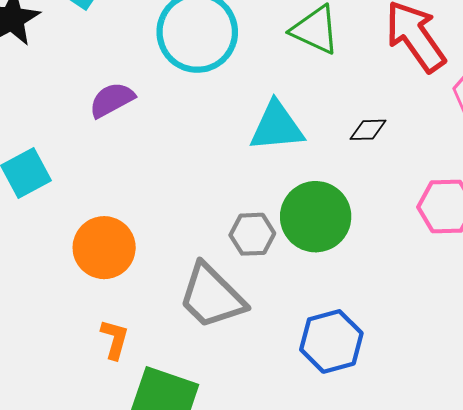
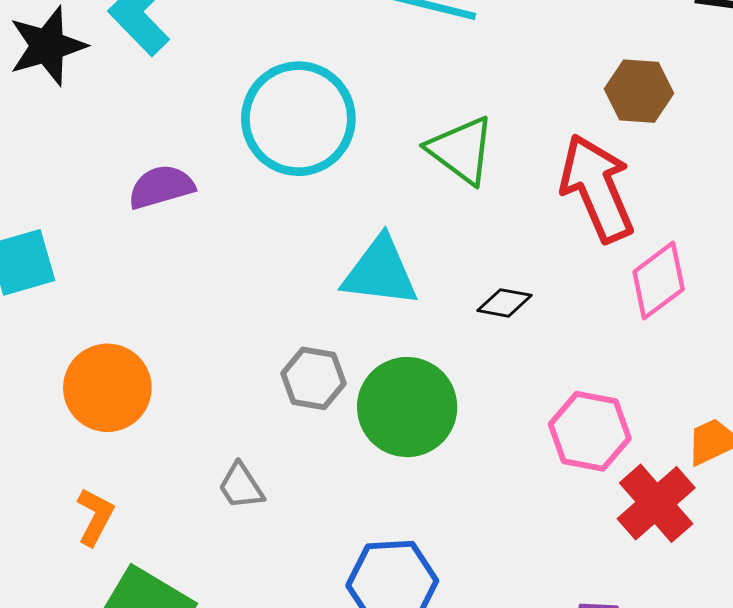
gray hexagon: (252, 234) -> (313, 378), moved
gray trapezoid: (212, 296) -> (241, 486), size x0.5

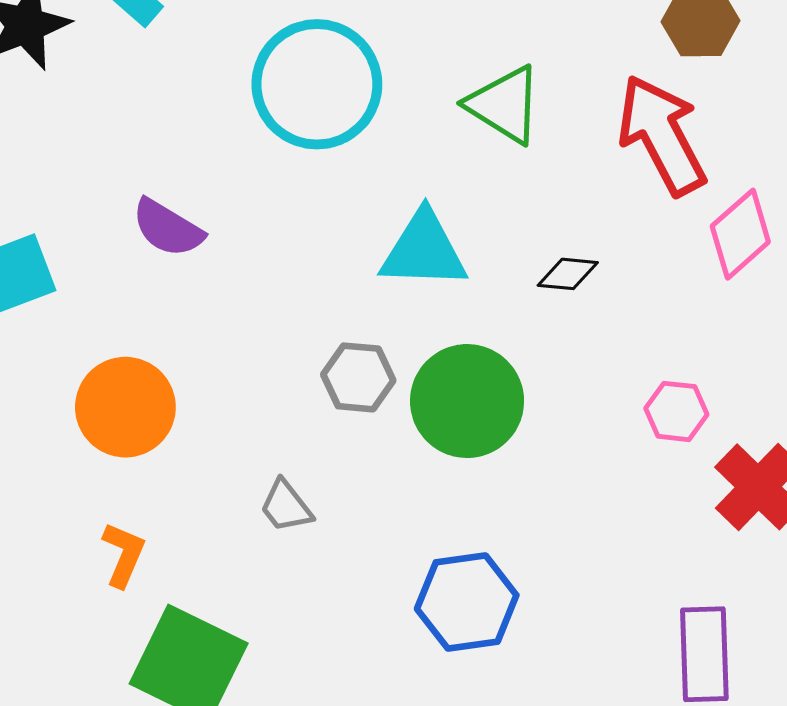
purple semicircle: (161, 187) -> (168, 228), moved, turned -128
pink hexagon: (590, 431) -> (676, 411), size x0.7

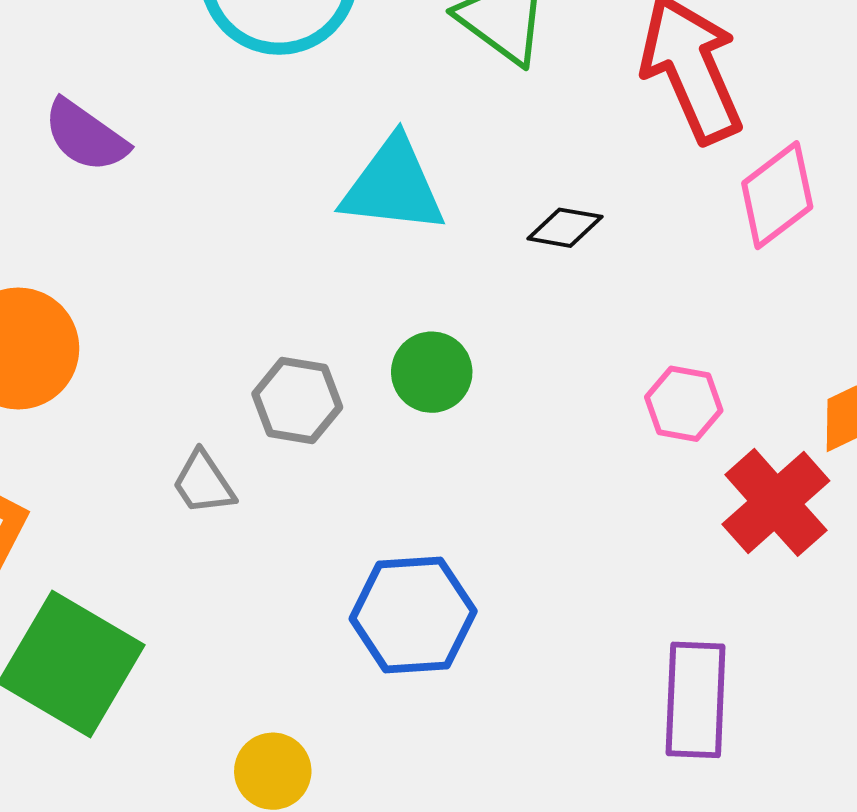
gray hexagon: (358, 377) -> (297, 400), moved
green circle: (467, 401) -> (432, 372), size x0.6

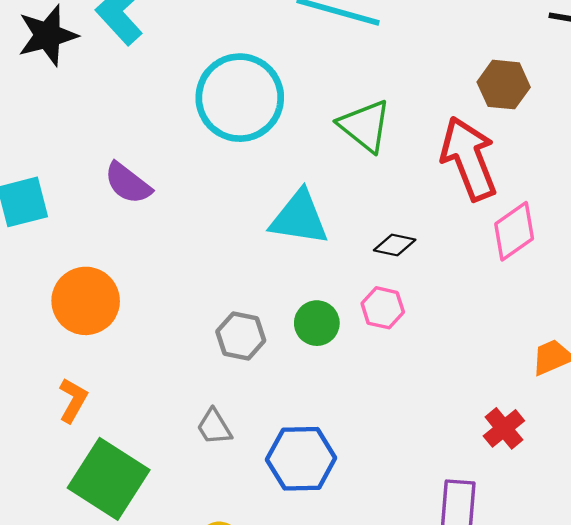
pink hexagon: (684, 404) -> (383, 308), moved
gray trapezoid: (203, 483) -> (214, 427), moved
red cross: (776, 502) -> (504, 428), moved, size x0.7

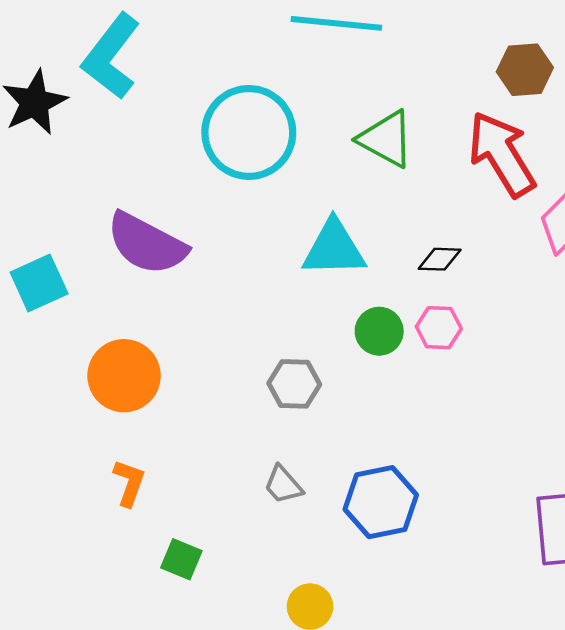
purple semicircle: (128, 183) -> (147, 244), size x1.5
green circle: (317, 323) -> (379, 331), moved
green square: (109, 479) -> (181, 559), size x0.5

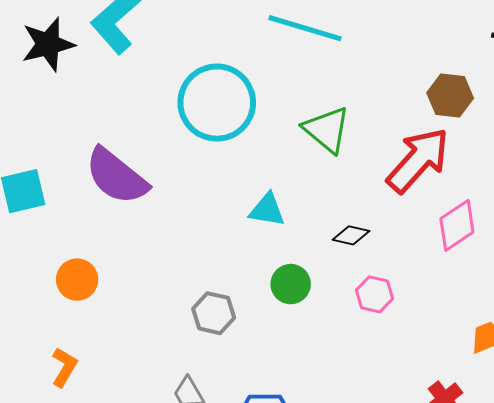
red arrow: (502, 154) -> (418, 160), turned 62
cyan triangle: (334, 248) -> (267, 210), size x0.7
pink hexagon: (439, 328) -> (374, 294), moved
orange circle: (124, 376) -> (77, 280), size x0.7

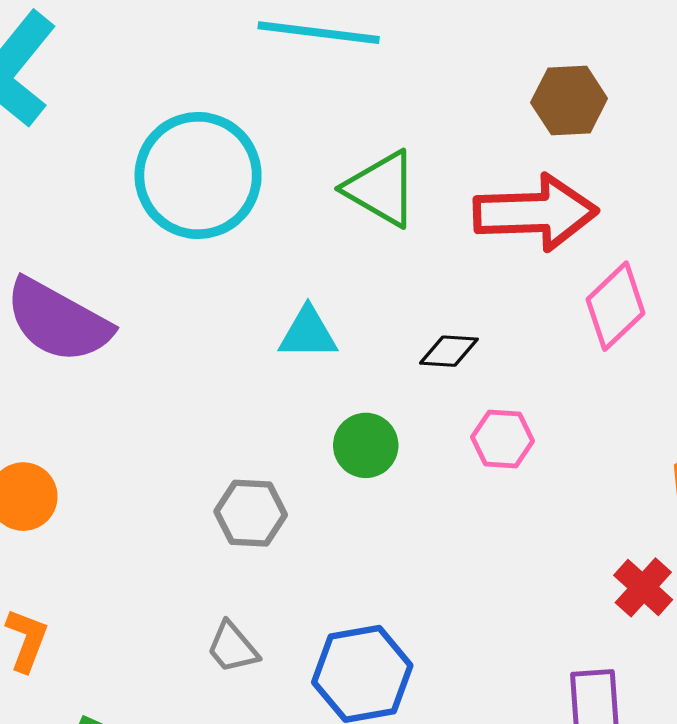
red arrow: (418, 160) -> (535, 213), turned 56

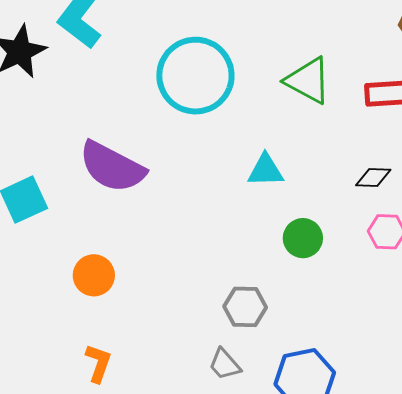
black diamond: (449, 351) -> (373, 178), moved
gray hexagon: (251, 513) -> (245, 307), moved

